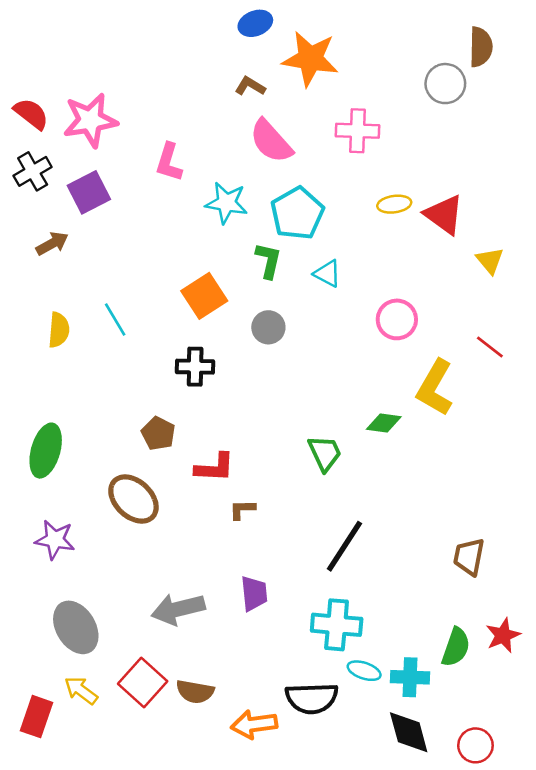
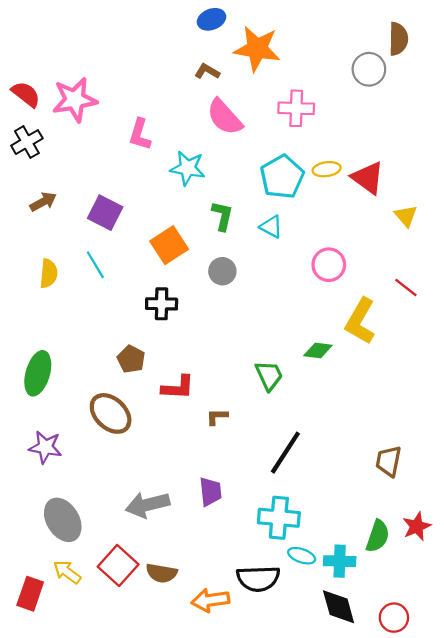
purple square: (89, 192) -> (105, 213), moved, turned -36
cyan pentagon: (297, 213) -> (282, 177), moved
brown L-shape: (242, 509) -> (217, 417), moved

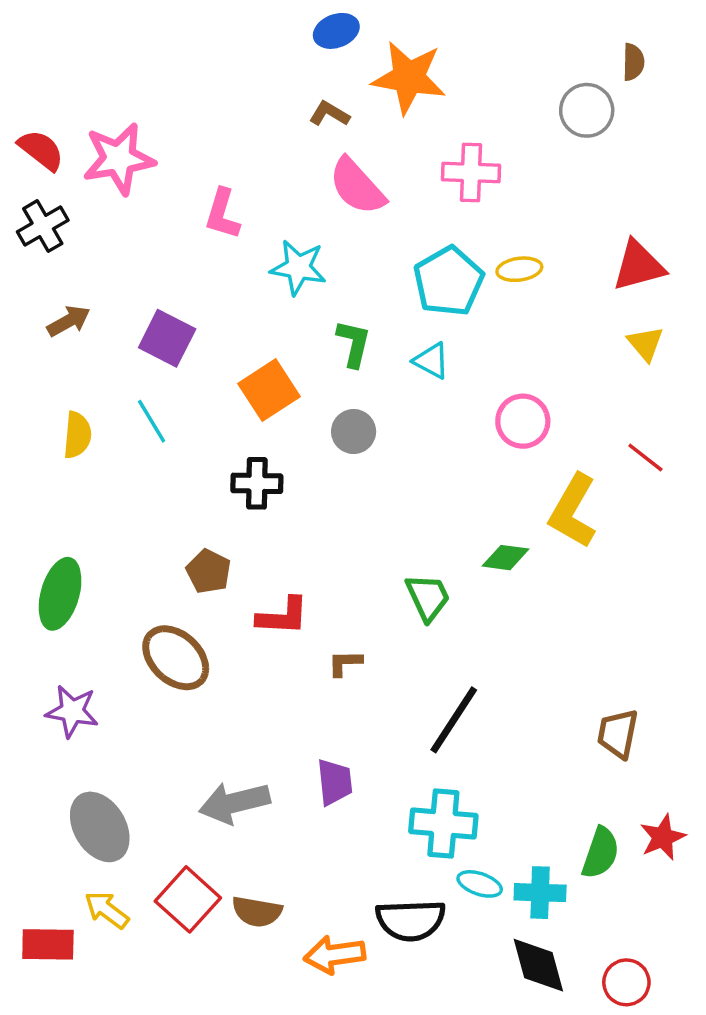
brown semicircle: (398, 39) -> (633, 62), size x0.7
red triangle: (368, 178) -> (638, 266), moved, turned -51
red rectangle: (30, 594) -> (48, 944), turned 72

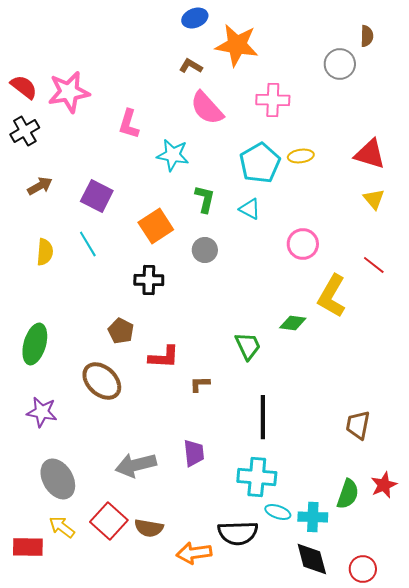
red triangle: (638, 266) -> (370, 154), turned 32
black line: (454, 720) -> (263, 417), turned -33

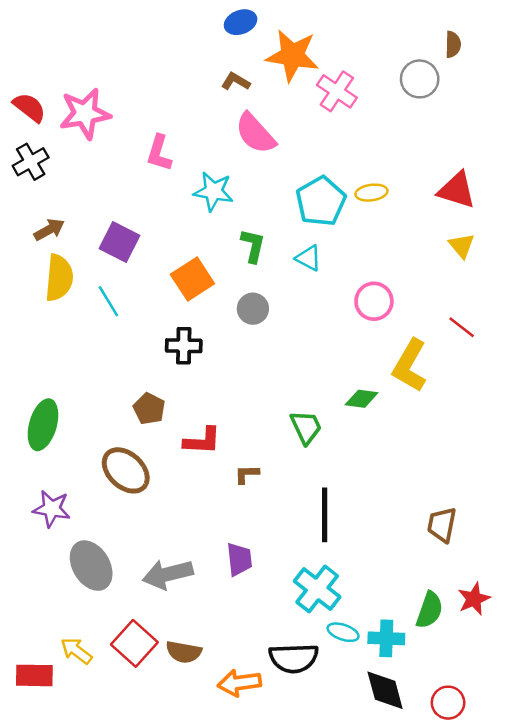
pink cross: (273, 100) -> (337, 91), moved, turned 32
yellow semicircle: (45, 252) -> (59, 278), moved, size x1.4
cyan cross: (257, 477) -> (317, 589), turned 33
gray ellipse: (58, 479) -> (91, 566), moved

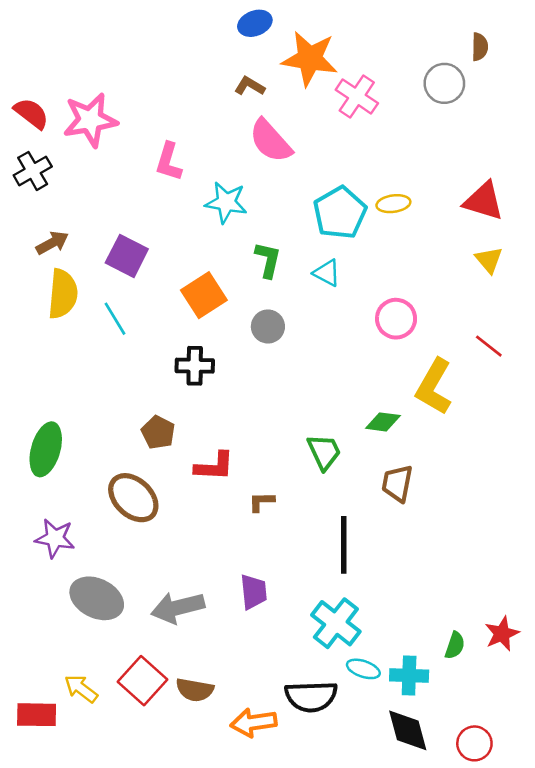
brown trapezoid: (442, 525) -> (397, 483), moved
gray ellipse: (91, 566) -> (97, 598), turned -33
green semicircle: (429, 610) -> (455, 645), size x0.7

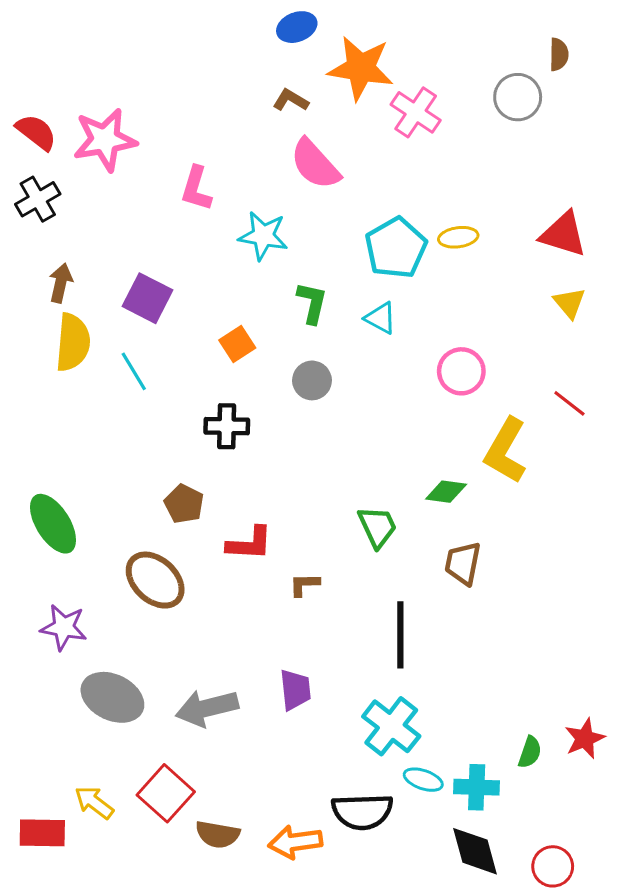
brown arrow: (52, 243) -> (61, 283), turned -48
orange square: (204, 295) -> (237, 344), size x0.7
green ellipse: (46, 449) -> (53, 524), turned -48
brown semicircle: (195, 690) -> (218, 834), moved

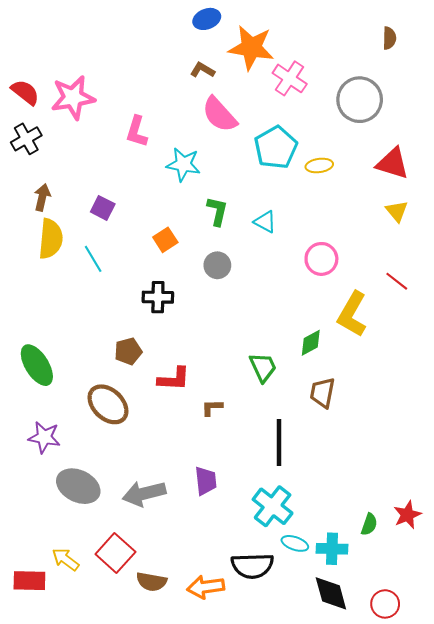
gray circle: (518, 97) -> (360, 100), moved, size x1.4
cyan pentagon: (396, 248) -> (276, 147), moved
purple square: (147, 298) -> (103, 208), size x0.7
green diamond: (446, 492) -> (311, 343), turned -36
brown pentagon: (184, 504) -> (128, 351), turned 30

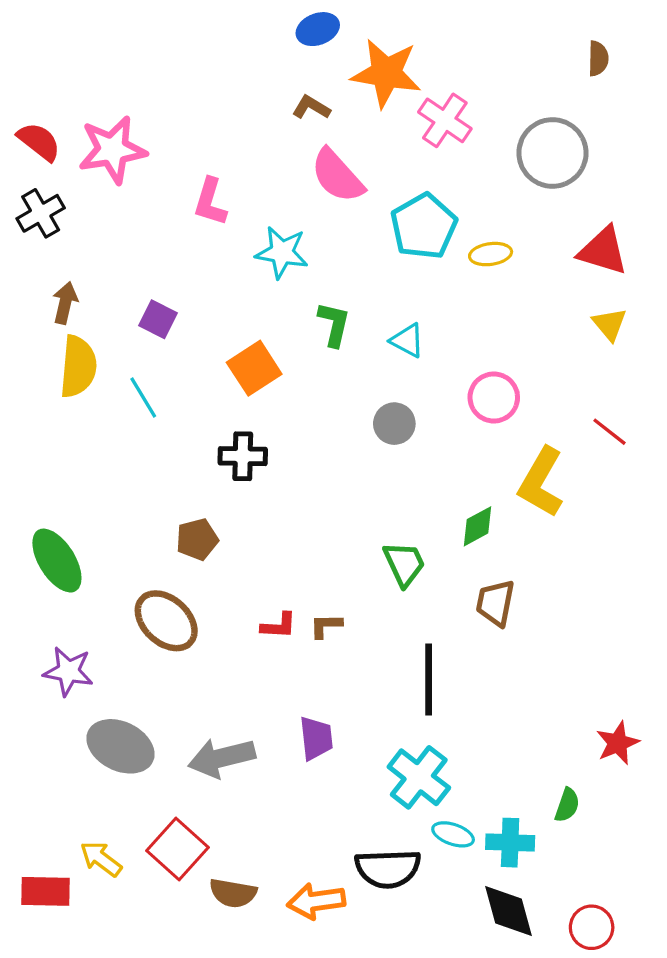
orange square: (165, 240) -> (254, 368), size x1.4
gray circle: (217, 265) -> (394, 424), moved
red L-shape: (174, 379) -> (279, 626), moved, size x0.7
red star: (407, 515) -> (618, 743), moved

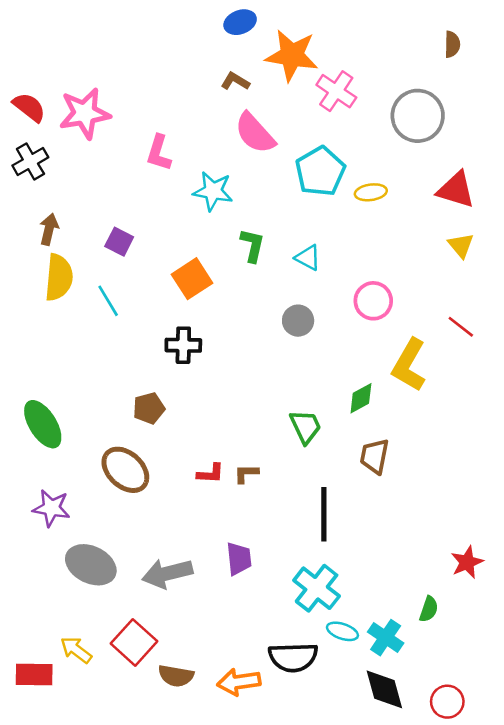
cyan cross: (510, 843) -> (386, 638), turned 32

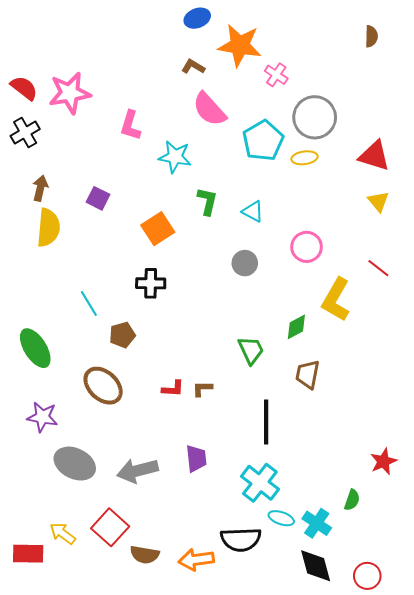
pink cross: (336, 91) -> (276, 75), size x0.7
gray circle: (418, 116) -> (315, 117), moved
cyan line: (108, 301) -> (89, 304), moved

